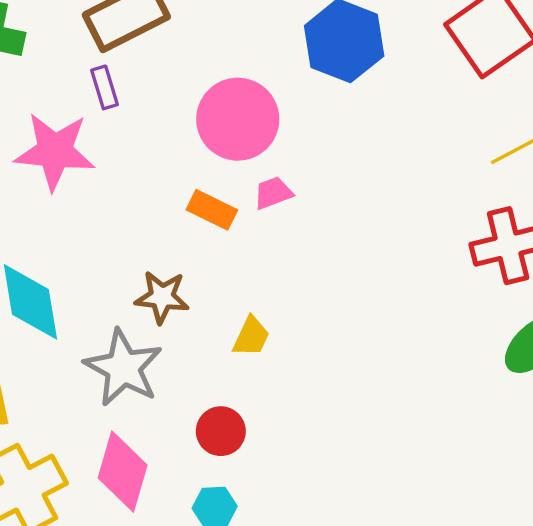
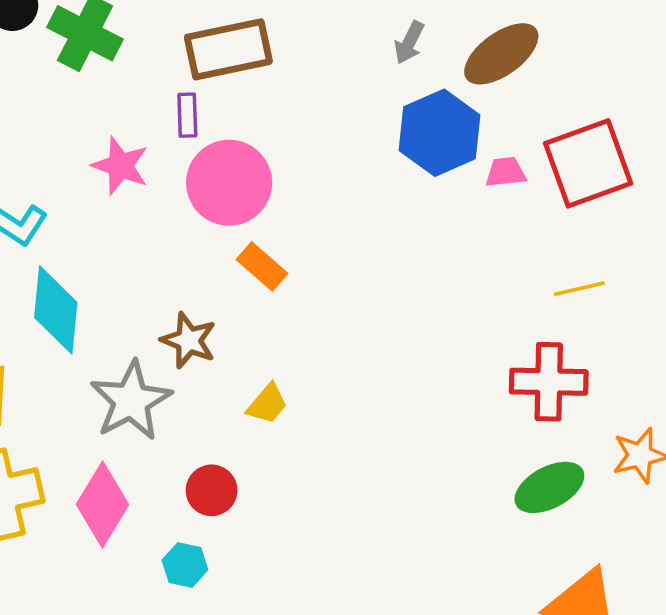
pink circle: (238, 119) -> (229, 183), moved
pink star: (55, 151) -> (120, 166), size x0.7
pink trapezoid: (273, 193) -> (506, 172), moved

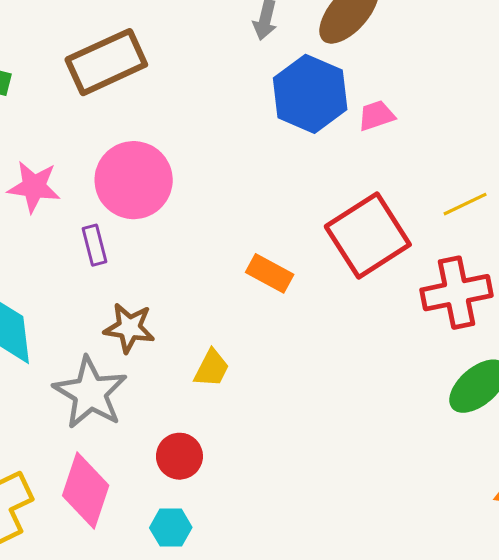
purple rectangle: (187, 115) -> (95, 245), moved
red square: (588, 163) -> (368, 235), moved
orange rectangle: (262, 266) -> (270, 273), moved

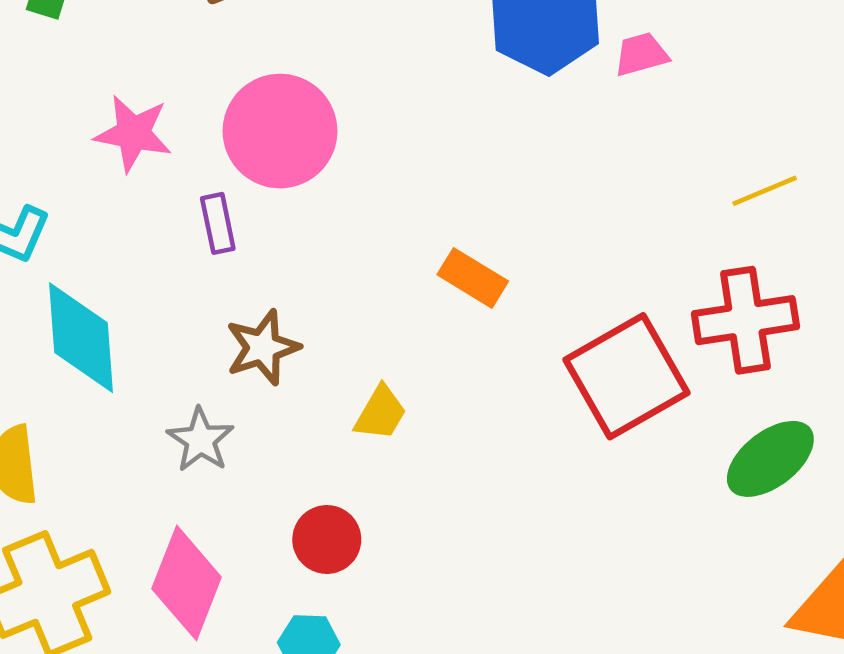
red square: (368, 235) -> (627, 376), moved
brown star: (129, 328) -> (263, 347), turned -30
gray star: (90, 393) -> (200, 440), size x0.6

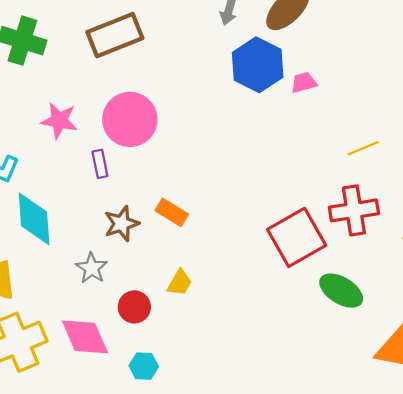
orange rectangle: (473, 278) -> (172, 212), moved
yellow trapezoid: (380, 413) -> (180, 283), moved
green ellipse: (770, 459) -> (341, 291), moved, turned 69
red circle: (327, 539) -> (134, 307), moved
pink diamond: (187, 583) -> (85, 337), turned -45

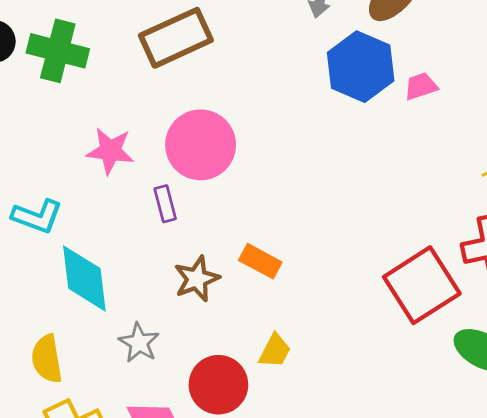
gray star: (92, 268) -> (139, 343), moved
red circle: (134, 307) -> (218, 385), size x1.4

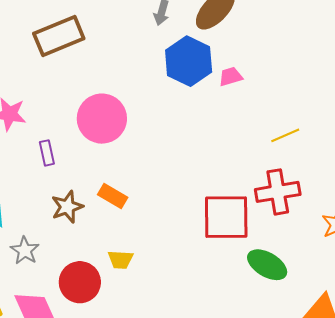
pink circle: (201, 145) -> (102, 119), moved
red square: (422, 285) -> (226, 217), turned 30
yellow trapezoid: (275, 351) -> (121, 260), turned 64

